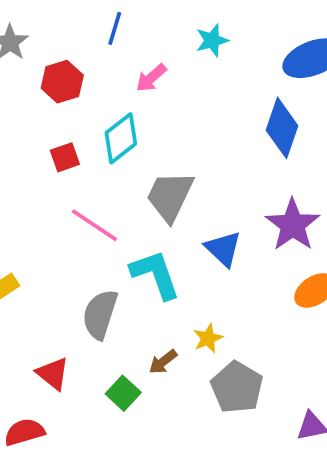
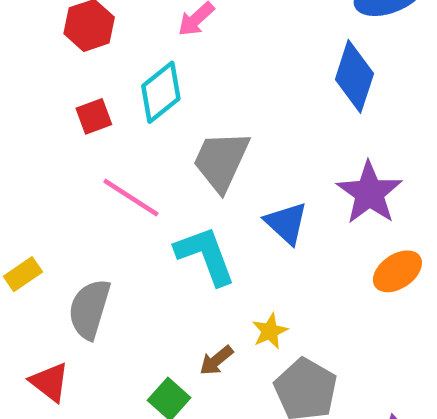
gray semicircle: (100, 314) -> (89, 309), moved
red triangle: (53, 374) -> (50, 382), moved

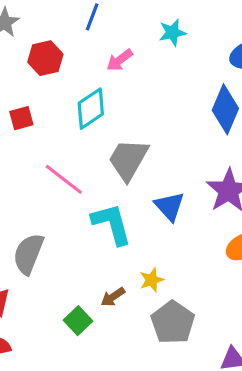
red square: (94, 116) -> (21, 118), moved

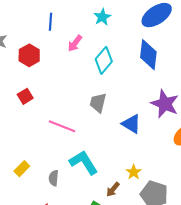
cyan diamond: (91, 109) -> (104, 60), moved
gray trapezoid: (128, 160) -> (98, 103), size x0.7
cyan L-shape: (112, 224) -> (84, 162), moved
gray semicircle: (28, 254) -> (54, 178), size x0.6

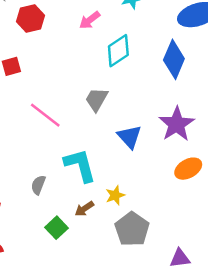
cyan L-shape: (84, 162) -> (80, 165), moved
gray semicircle: (54, 178) -> (38, 185), moved

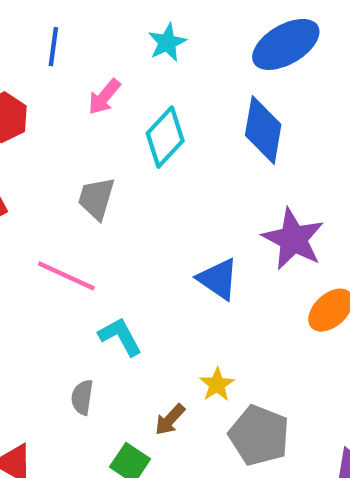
gray trapezoid: (97, 99) -> (96, 198), moved
cyan L-shape: (80, 165) -> (120, 337), moved, size x0.7

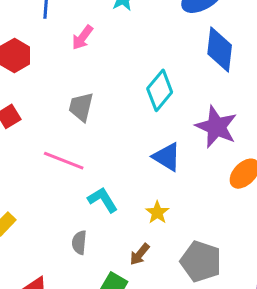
blue diamond: (263, 130) -> (220, 50), moved
cyan diamond: (165, 137) -> (160, 90), moved
yellow star: (217, 384) -> (157, 212), moved

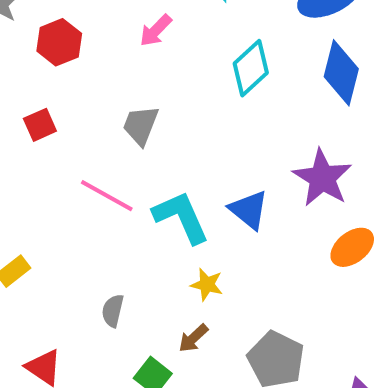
cyan diamond: (160, 90) -> (251, 68), moved
cyan L-shape: (103, 200) -> (181, 217), moved, size x1.4
yellow star: (157, 212) -> (207, 285), moved, turned -30

